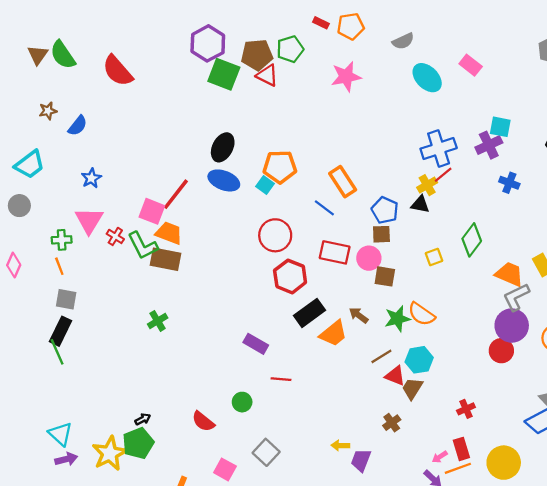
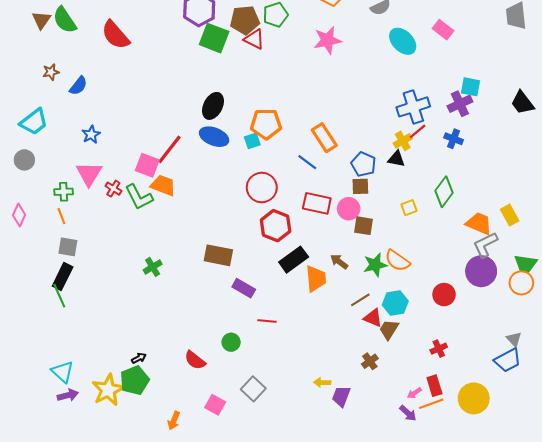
blue cross: (509, 183) -> (454, 139), moved
cyan square: (265, 185) -> (252, 141), turned 35
brown rectangle: (166, 259) -> (218, 255), moved
orange trapezoid: (333, 334) -> (316, 279), turned -56
red circle: (501, 351) -> (444, 295), moved

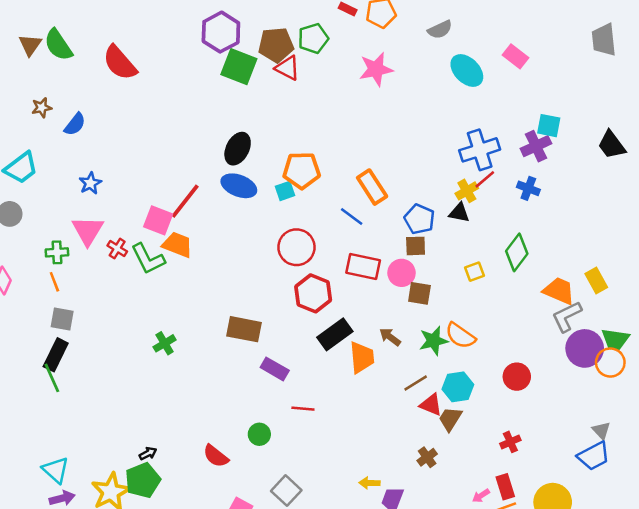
purple circle: (481, 271) -> (585, 348), moved

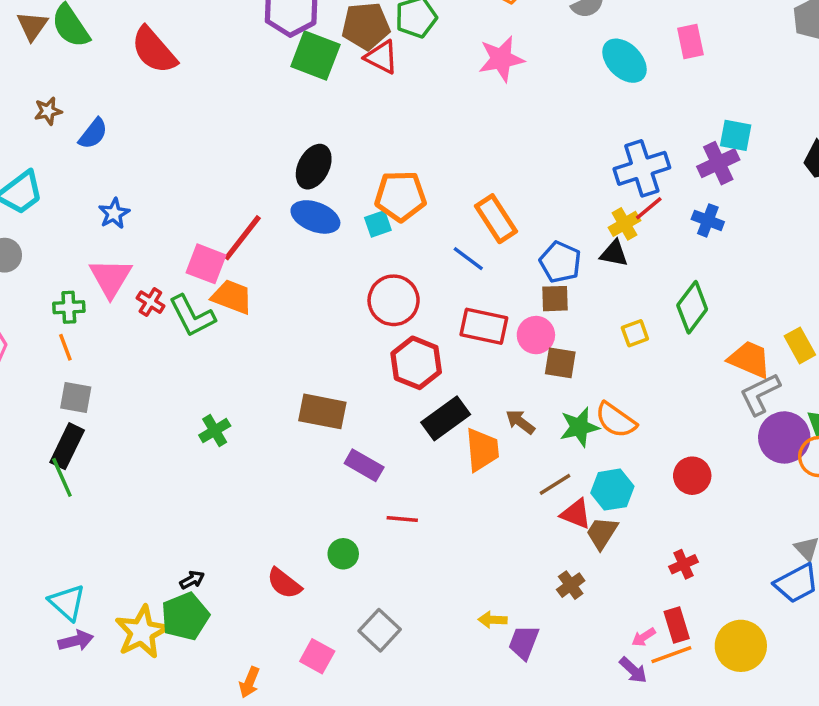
pink rectangle: (516, 56) -> (690, 42), turned 40

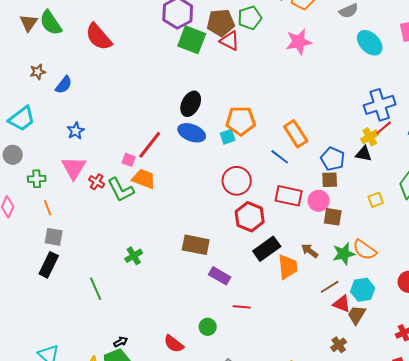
pink square: (206, 264) -> (129, 160), size x0.6
green cross: (69, 307) -> (37, 179), moved
green line: (62, 477) -> (96, 289), moved

